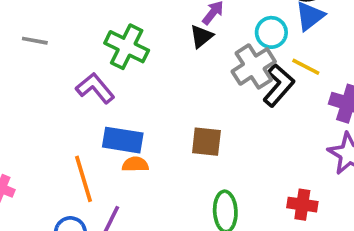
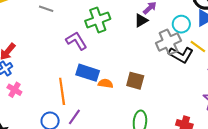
green cross: (127, 47) -> (98, 20), turned 35
black L-shape: (279, 85) -> (181, 55), turned 70
orange semicircle: (135, 164) -> (106, 83), moved

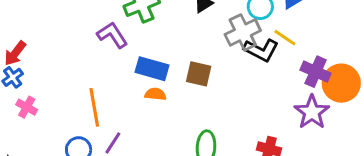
blue rectangle: (88, 73) -> (152, 69), moved
brown square: (135, 81) -> (199, 74), moved

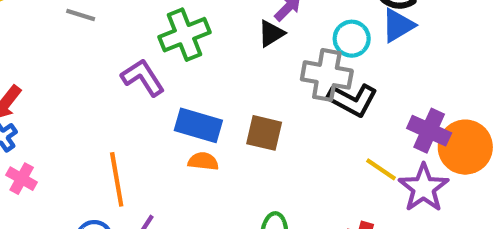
gray cross: (243, 32) -> (327, 75), turned 36
yellow line: (285, 38) -> (381, 169), moved

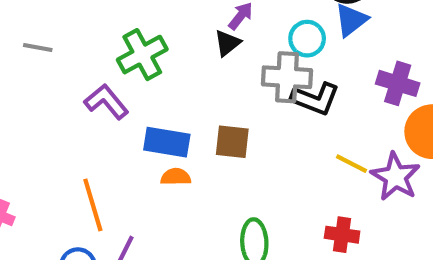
purple cross: (429, 131) -> (398, 83), moved

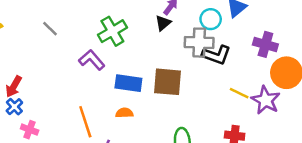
gray line: (38, 48) -> (50, 29), turned 36
brown square: (232, 142) -> (168, 82), size x1.4
orange semicircle: (176, 177) -> (124, 113), moved

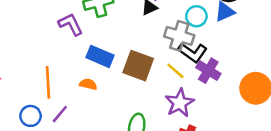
purple cross: (265, 44) -> (208, 71), moved
yellow line: (239, 93) -> (175, 71), moved
purple star: (266, 100) -> (180, 103), moved

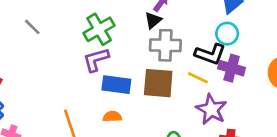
cyan circle: (196, 16) -> (227, 34), moved
purple L-shape: (71, 24) -> (96, 60), moved, turned -64
gray cross: (179, 36) -> (165, 45), moved

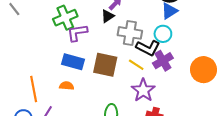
gray cross: (165, 45) -> (130, 33), moved
purple L-shape: (96, 60) -> (77, 33), moved
purple cross: (232, 68) -> (163, 61), turned 36

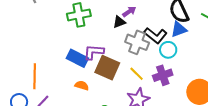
purple L-shape: (77, 33) -> (94, 52), moved
black L-shape: (148, 48) -> (155, 35), moved
orange semicircle: (67, 86) -> (82, 85), moved

